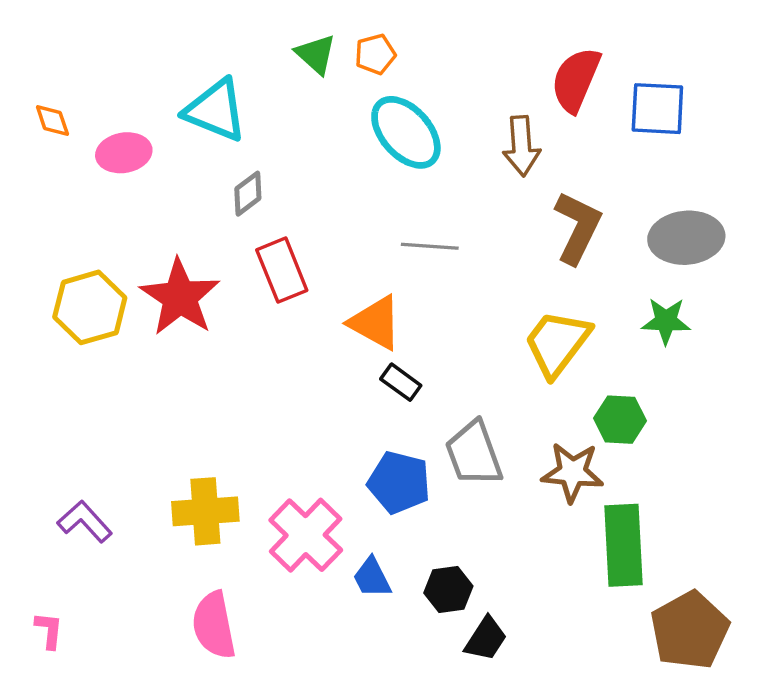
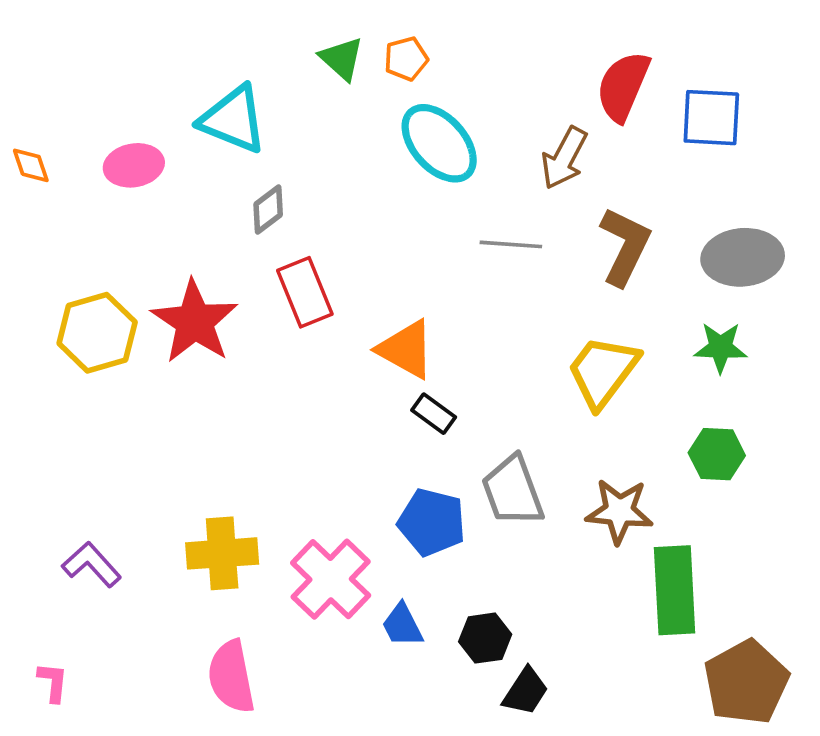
orange diamond: (52, 120) -> (31, 165), moved
brown arrow: (521, 146) -> (564, 158), turned 32
gray line: (430, 246) -> (511, 244), moved
green hexagon: (620, 420) -> (717, 454), moved

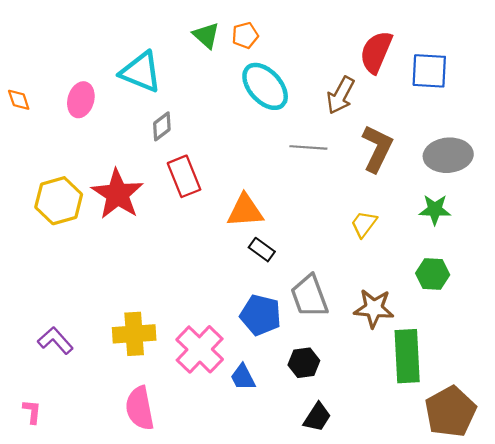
pink ellipse: (134, 165) -> (81, 100), turned -64
orange triangle: (406, 349) -> (245, 211), turned -33
yellow trapezoid: (603, 371) -> (364, 224), size x0.6
black hexagon: (485, 638) -> (304, 363), moved

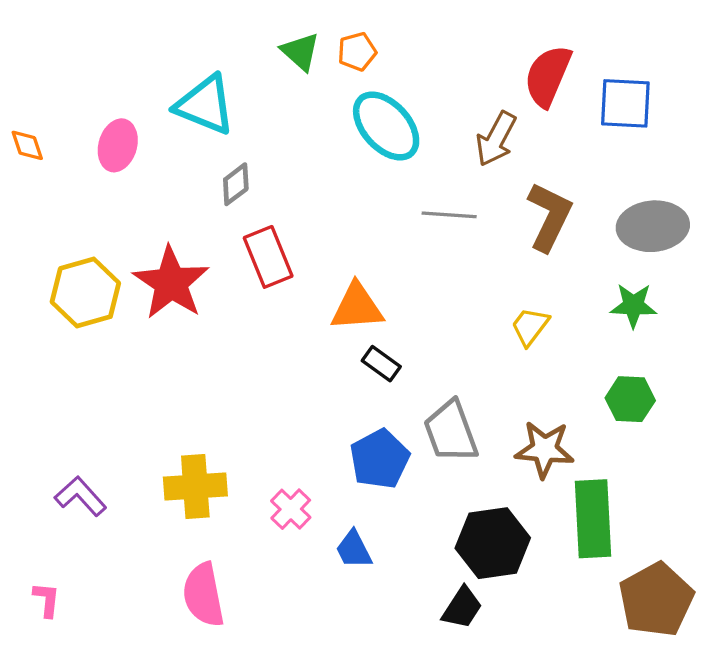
blue pentagon: (261, 315) -> (380, 459), turned 30
pink cross: (200, 349) -> (291, 509), size x0.6
black hexagon: (304, 363) -> (493, 543), moved, size x1.6

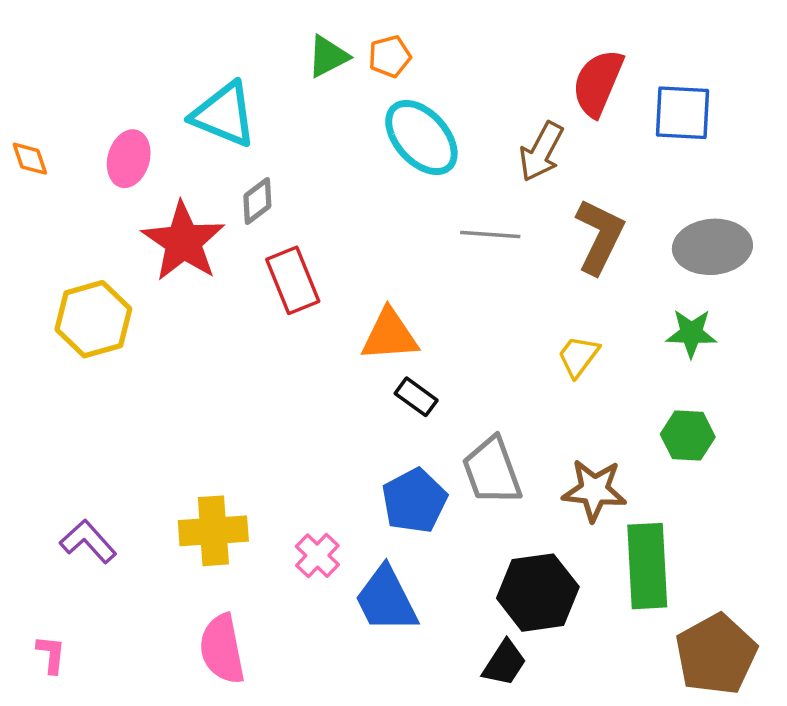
green triangle: (300, 52) -> (328, 56), turned 51
red star: (171, 283) -> (183, 242), moved
blue trapezoid: (354, 550) -> (386, 600), size x1.6

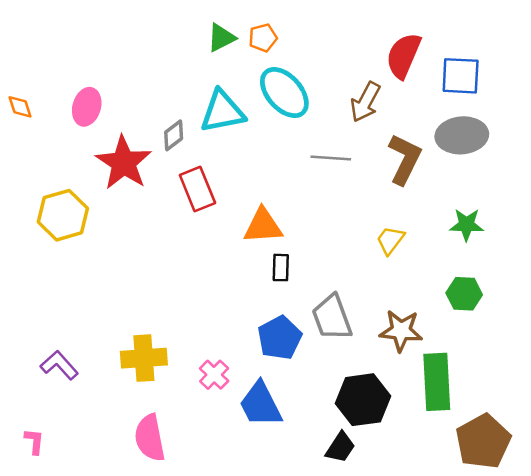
cyan triangle: (224, 115) -> (222, 112), moved, turned -33
gray ellipse: (712, 247) -> (462, 135), moved
black rectangle: (416, 397) -> (281, 268), turned 56

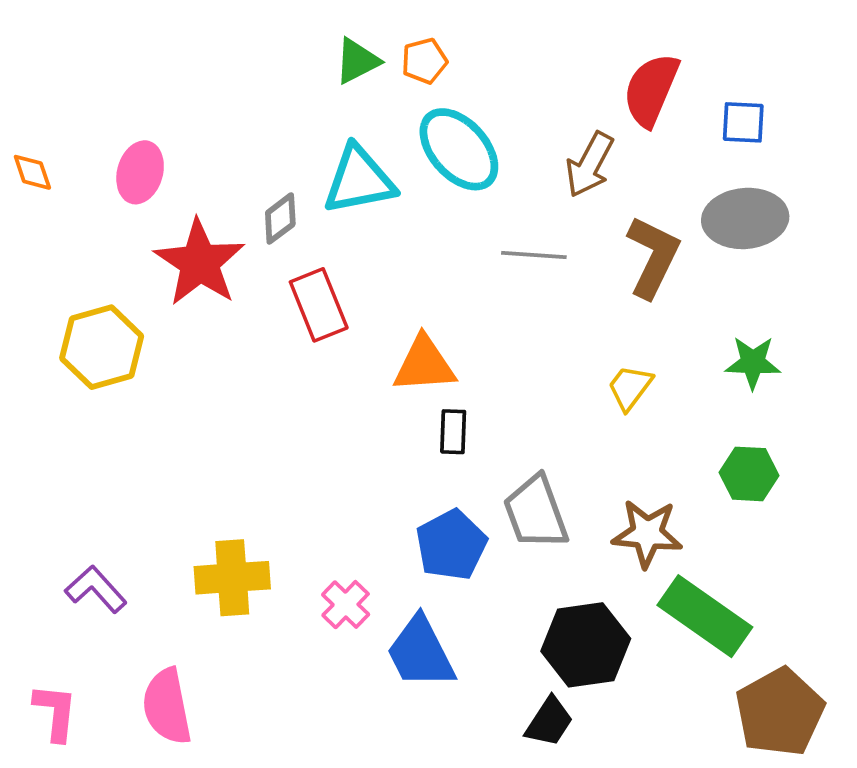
blue square: (461, 76) -> (743, 122), size x0.7
green rectangle: (437, 382) -> (705, 616), turned -52
pink semicircle: (150, 438) -> (167, 706), moved
pink L-shape: (34, 441) -> (56, 712), size x1.4

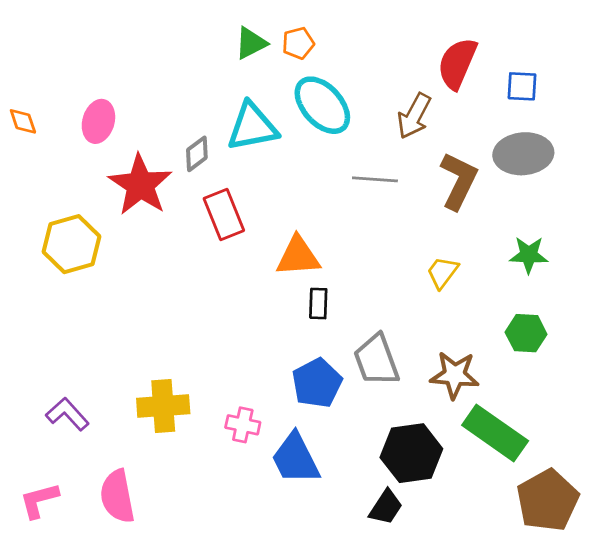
pink cross: (346, 605) -> (243, 425), turned -32
pink L-shape: (56, 712) -> (39, 500), turned -111

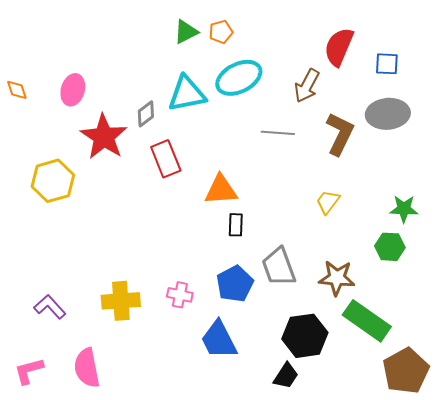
cyan ellipse: (322, 105) -> (239, 78), turned -75
green star: (529, 255) -> (404, 209), moved
pink cross: (243, 425) -> (180, 295), moved

